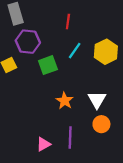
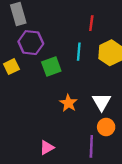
red line: (68, 22) -> (91, 23), moved
cyan line: (75, 51) -> (79, 52), turned -30
purple line: (70, 138) -> (91, 146), moved

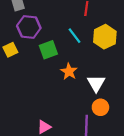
cyan line: (79, 52) -> (74, 36), turned -42
orange star: (68, 103) -> (69, 71), moved

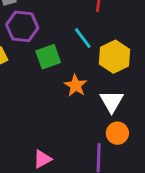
yellow hexagon: (105, 37) -> (115, 57), moved

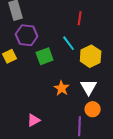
orange star: (76, 86) -> (62, 88), moved
pink triangle: (42, 159) -> (34, 120), moved

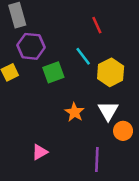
red line: (80, 18) -> (97, 25), turned -32
orange circle: (93, 109) -> (123, 131), moved

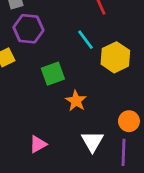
green square: (53, 72) -> (53, 74), moved
white triangle: (108, 111) -> (92, 142), moved
purple line: (97, 159) -> (124, 152), moved

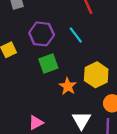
purple hexagon: (28, 29) -> (42, 34), moved
yellow hexagon: (115, 57) -> (96, 75), moved

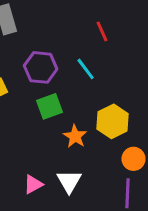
white triangle: (81, 120) -> (69, 181), moved

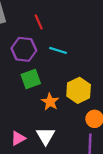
red line: (102, 31) -> (39, 22), moved
cyan line: (86, 69) -> (58, 50), turned -36

